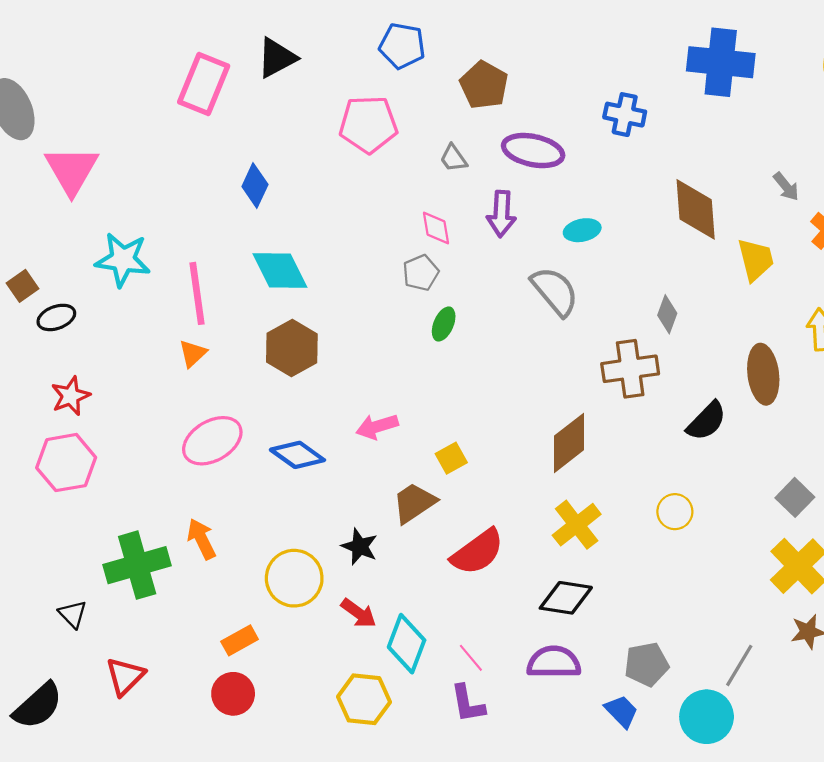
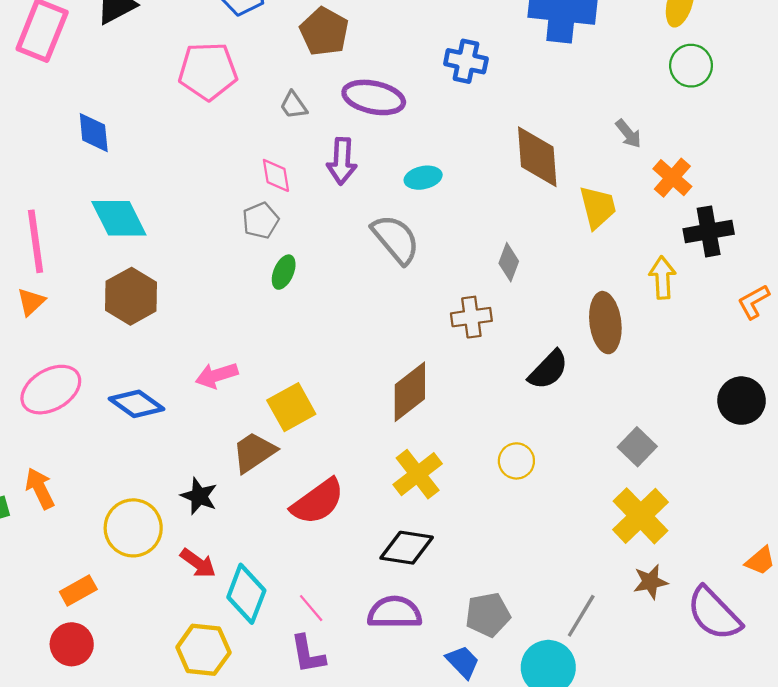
blue diamond: (255, 185) -> (94, 133), turned -30
brown cross: (630, 369) -> (471, 317), size x0.7
yellow square: (451, 458) -> (291, 407), size x1.5

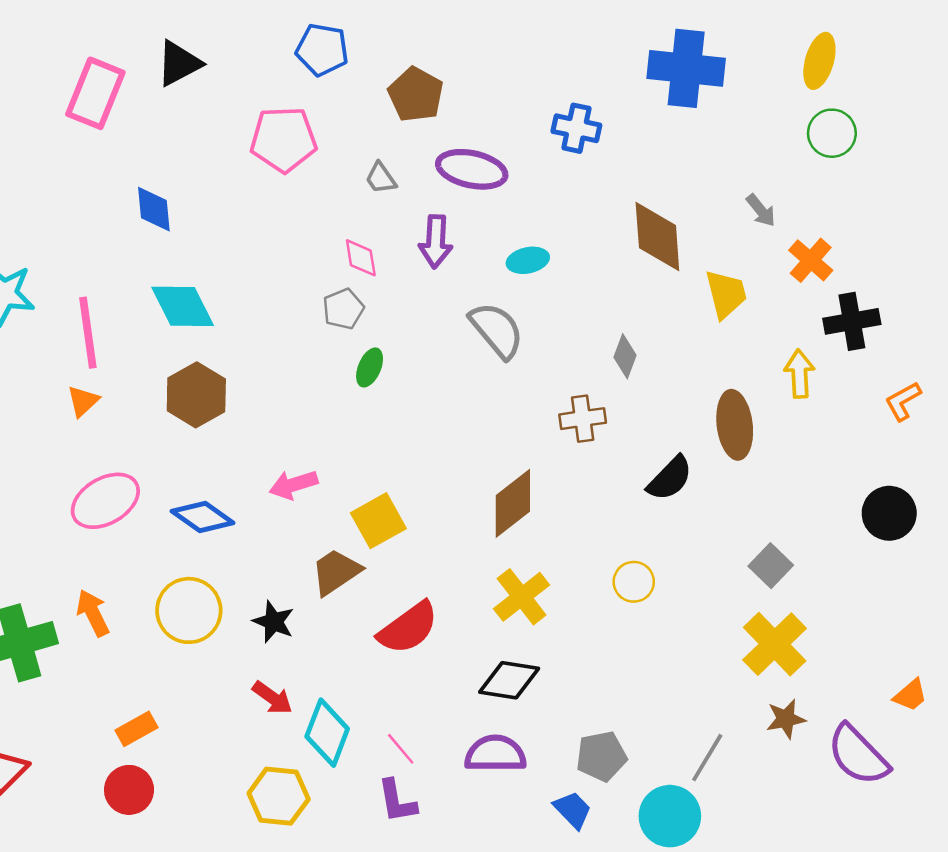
yellow circle: (133, 528) -> (189, 610), moved

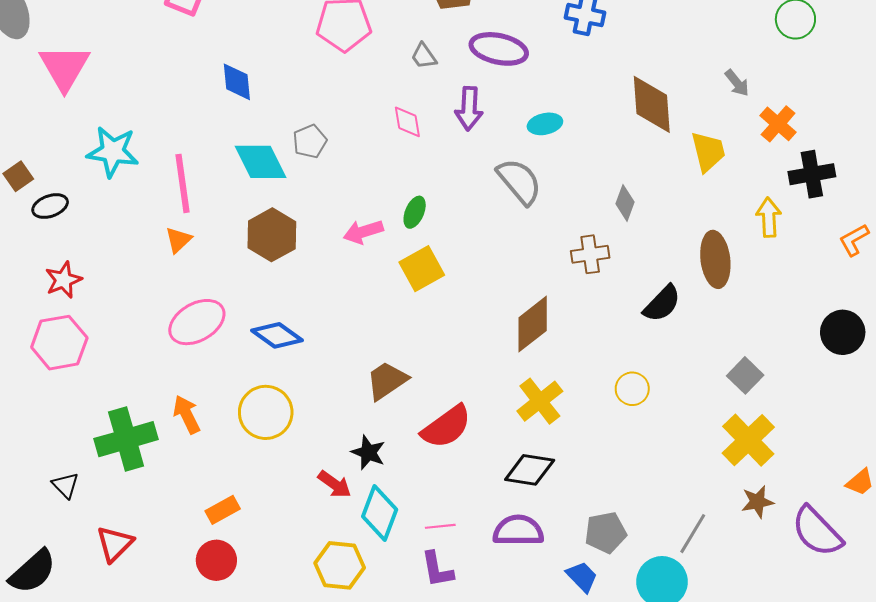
gray pentagon: (343, 309) -> (310, 141), moved
pink arrow: (294, 485) -> (363, 232), moved
yellow square: (378, 521) -> (422, 269), moved
black star: (274, 622) -> (368, 452), moved
pink line: (401, 749) -> (440, 526), turned -56

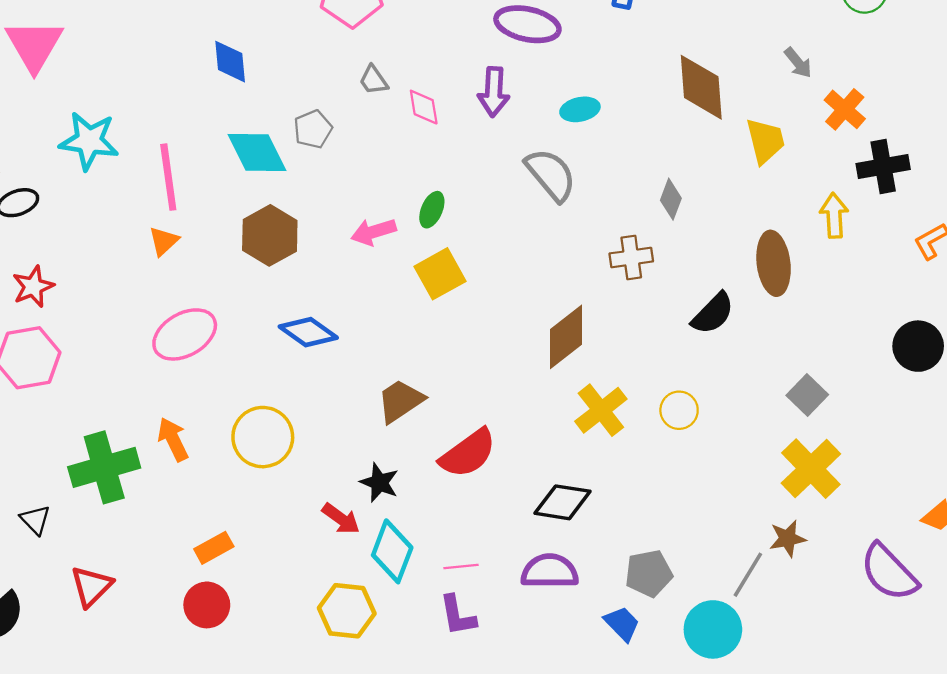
gray trapezoid: (424, 56) -> (374, 80), moved
blue diamond: (277, 335) -> (308, 332), moved
yellow cross: (540, 401) -> (601, 410), moved
brown star: (757, 502) -> (788, 539), moved

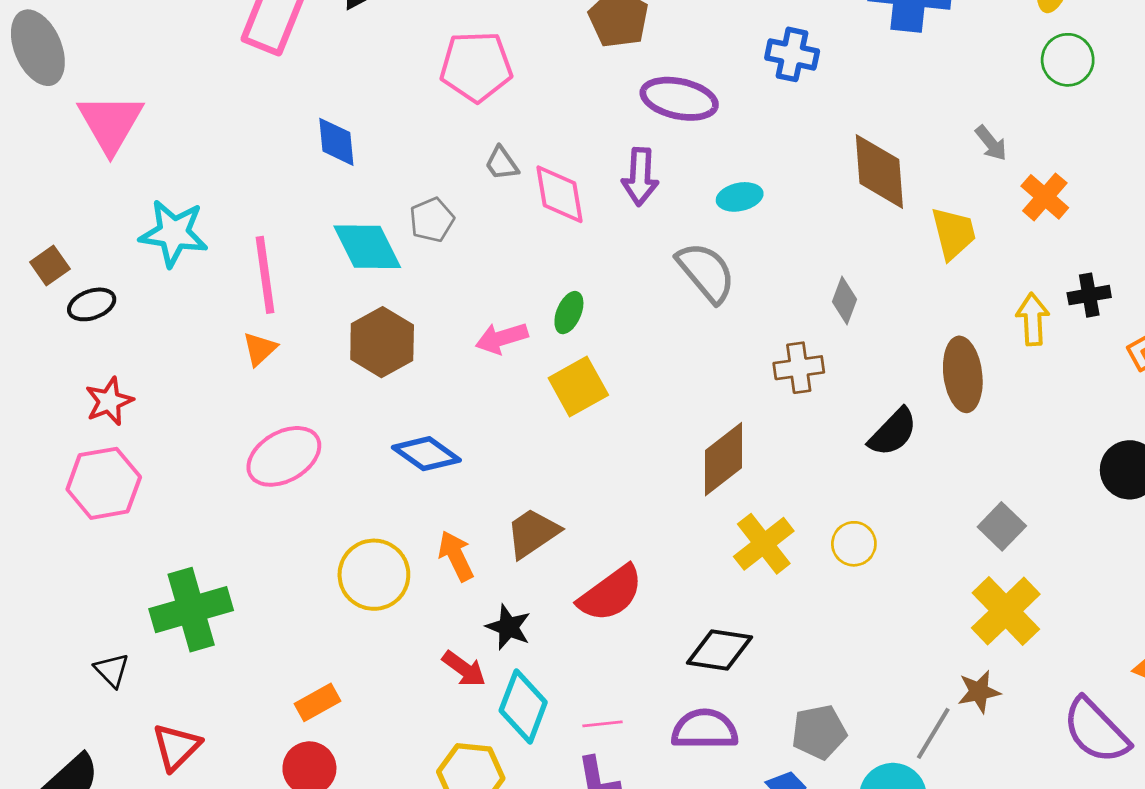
pink diamond: (424, 107) -> (559, 194), size x1.4
black cross: (883, 167) -> (1089, 295), moved, size x0.7
orange arrow: (173, 439) -> (456, 556), moved

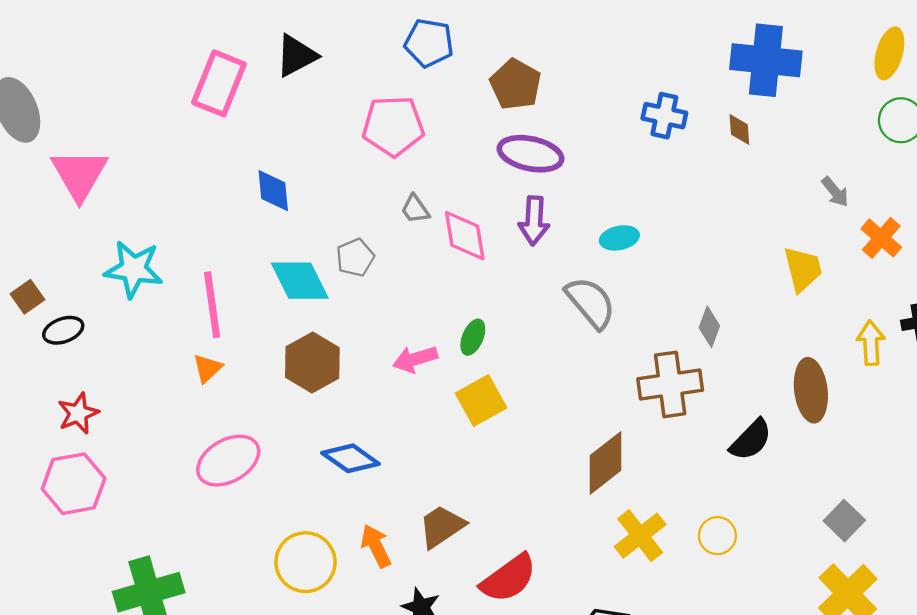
purple ellipse: (679, 99) -> (531, 154), moved
brown diamond: (879, 171) -> (739, 129), moved, size x0.5
brown cross: (799, 368) -> (670, 384), size x1.5

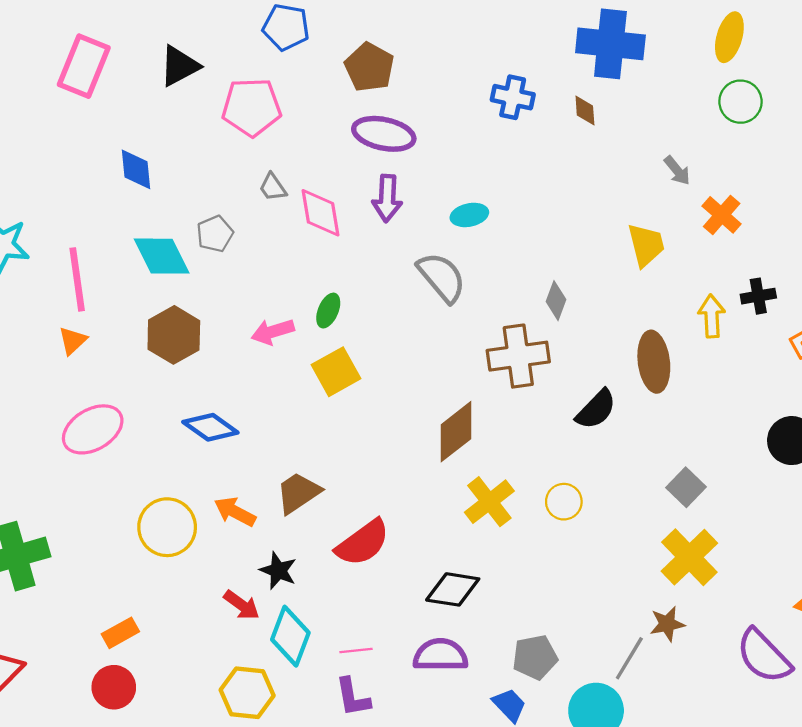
black triangle: (296, 56) -> (179, 66), moved
orange arrow: (376, 546) -> (235, 512), turned -36

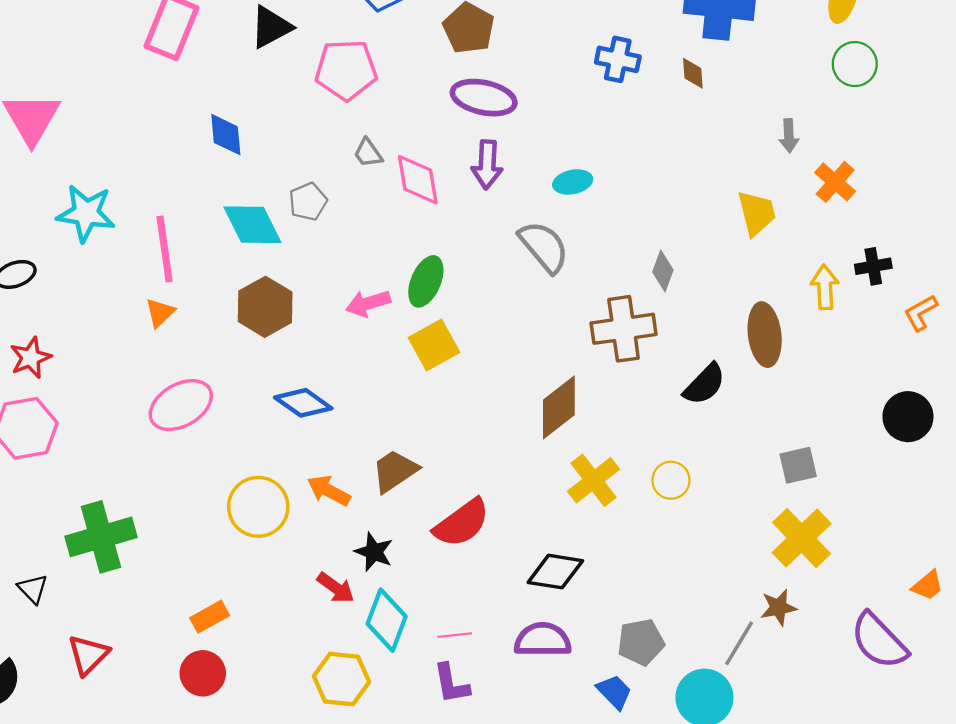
gray arrow: (677, 171) -> (789, 136), turned 36
green ellipse: (328, 311) -> (426, 281), size x1.4
gray square: (686, 487) -> (798, 465), turned 33

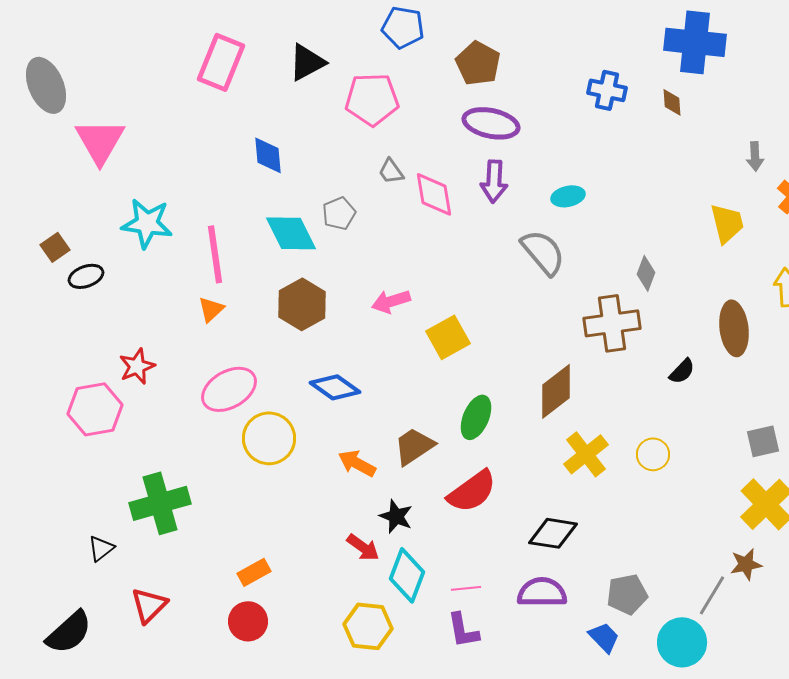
green ellipse: (426, 281) -> (476, 417), moved
red star: (30, 358) -> (137, 366), moved
black semicircle: (704, 384) -> (682, 371), size x0.7
yellow circle: (258, 507) -> (269, 438), moved
black triangle: (33, 589) -> (101, 548), turned 36

